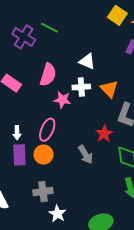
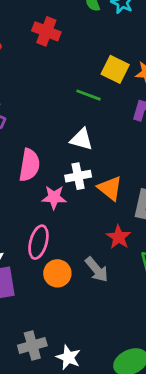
green line: (49, 28) -> (88, 95), moved
orange triangle: (109, 89) -> (110, 188), moved
orange circle: (43, 155) -> (57, 273), moved
gray cross: (43, 192) -> (32, 346), moved

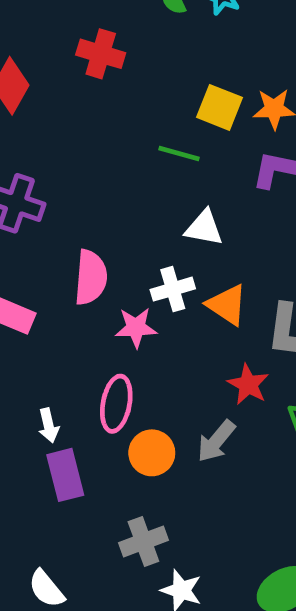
white triangle: (81, 139) -> (204, 228), moved
gray arrow: (97, 269) -> (216, 441), turned 84
gray cross: (32, 346) -> (143, 542), moved

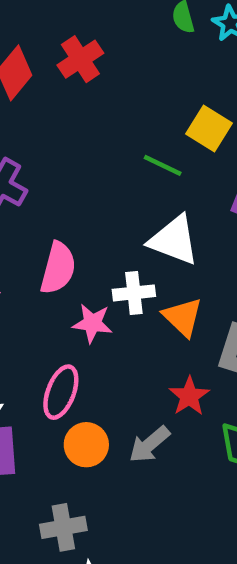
red cross: (101, 54) -> (80, 59), moved, turned 30
white triangle: (204, 228) -> (174, 240), size x1.4

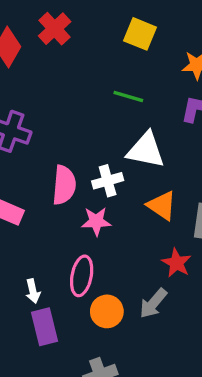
yellow square: (209, 129) -> (140, 34), moved
white cross: (134, 293) -> (108, 181), moved

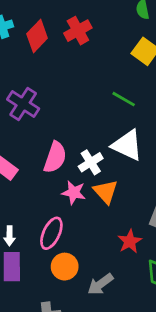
white cross: (108, 181) -> (91, 162), turned -30
orange triangle: (162, 206) -> (106, 192), moved
gray arrow: (153, 303) -> (100, 284), moved

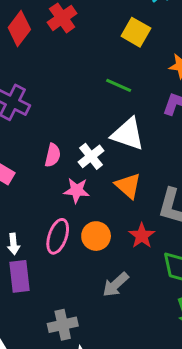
pink semicircle: (55, 157) -> (53, 155), size x0.7
orange triangle: (106, 192) -> (128, 186), moved
orange circle: (65, 267) -> (96, 236), moved

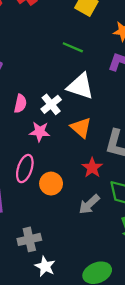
orange circle: (96, 236) -> (51, 184), moved
gray arrow: (116, 285) -> (89, 204), moved

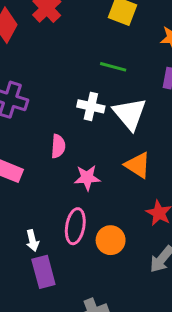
white triangle: (80, 86) -> (130, 114), turned 40
white cross: (51, 104) -> (91, 106), moved, turned -30

